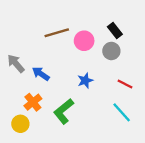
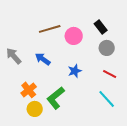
gray circle: (111, 51) -> (107, 48), moved
blue arrow: (41, 74) -> (43, 59), moved
yellow circle: (20, 124) -> (35, 109), moved

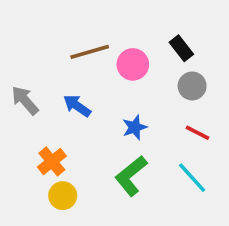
green L-shape: (56, 98) -> (131, 176), moved

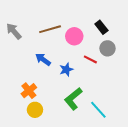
gray arrow: (25, 100) -> (14, 31), moved
blue star: (135, 127) -> (66, 70), moved
red line: (198, 133) -> (90, 59), moved
cyan line: (192, 178) -> (98, 110), moved

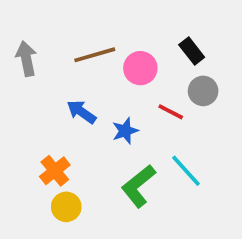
gray arrow: (14, 31) -> (26, 59), turned 30
cyan line: (98, 110) -> (186, 171), moved

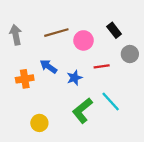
gray circle: (203, 91) -> (130, 54), moved
red line: (171, 112) -> (102, 66), turned -35
orange cross: (55, 171) -> (25, 79), moved, turned 30

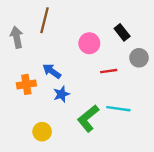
brown line: (56, 33) -> (45, 20), moved, turned -60
blue star: (74, 78) -> (61, 94), moved
cyan line: (111, 101) -> (118, 109), turned -40

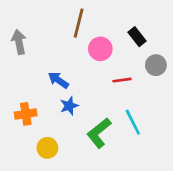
brown line: (45, 20) -> (79, 23), moved
orange cross: (26, 84) -> (26, 114), moved
cyan line: (118, 109) -> (133, 122), turned 55

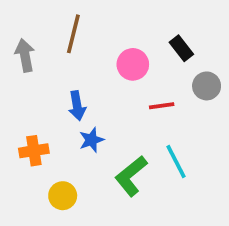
brown line: (79, 23) -> (73, 34), moved
blue arrow: (58, 80) -> (77, 106), turned -135

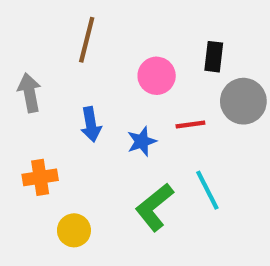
black rectangle: (181, 48) -> (214, 57), turned 45
gray arrow: (25, 55) -> (30, 93), moved
gray circle: (207, 86) -> (243, 101), size x1.4
blue star: (91, 140) -> (142, 141), moved

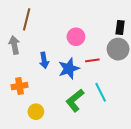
brown line: (87, 40) -> (27, 19), moved
black rectangle: (214, 57) -> (120, 28), moved
blue star: (142, 141) -> (69, 69), size x1.5

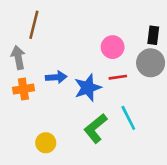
pink circle: (76, 37) -> (113, 47), moved
blue arrow: (44, 60) -> (56, 77), turned -84
orange cross: (19, 86) -> (23, 89), moved

